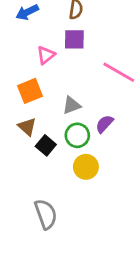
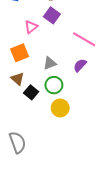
purple square: (74, 39) -> (52, 15), turned 35
purple semicircle: (105, 124) -> (80, 65), moved
gray semicircle: (46, 214) -> (17, 142), moved

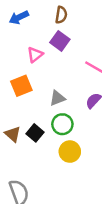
brown triangle: (17, 79) -> (13, 134), moved

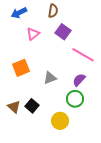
purple square: (60, 41) -> (63, 32), moved
pink triangle: (35, 55) -> (33, 34), moved
green circle: (62, 124) -> (75, 99), moved

